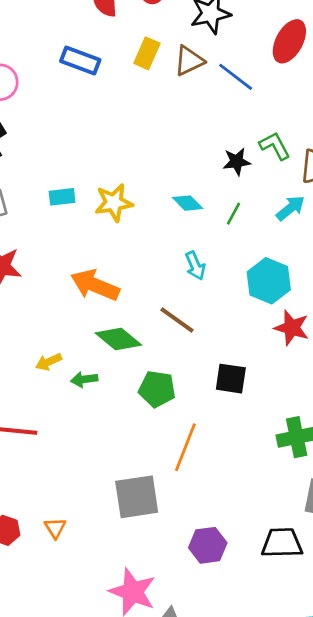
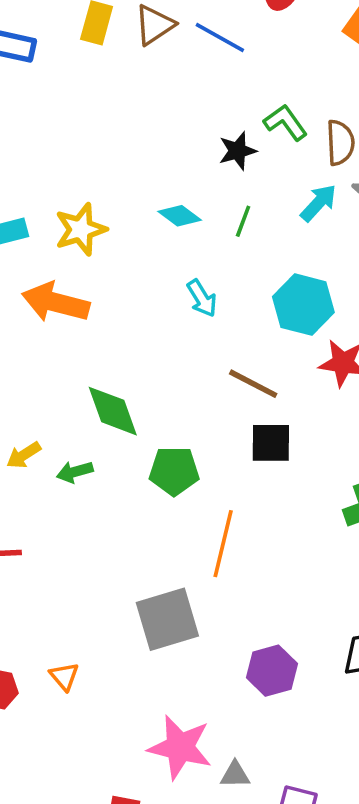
orange arrow: (95, 285) -> (56, 302), moved
brown line: (177, 320) -> (253, 384), moved
green diamond: (118, 339) -> (113, 411), turned 39

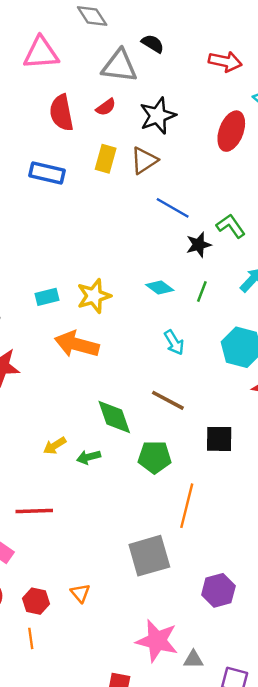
blue line: (220, 38) -> (173, 208), moved
brown line: (253, 384) -> (168, 400), moved

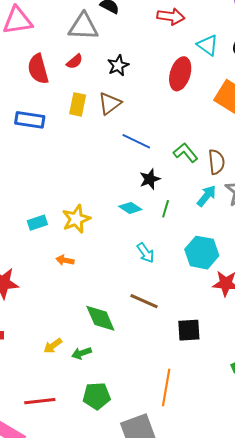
black star: (158, 116) -> (118, 66), size x0.7
black star: (199, 245) -> (150, 179), moved
orange arrow: (77, 344) -> (65, 260), size x0.5
green pentagon: (155, 457) -> (97, 396), moved

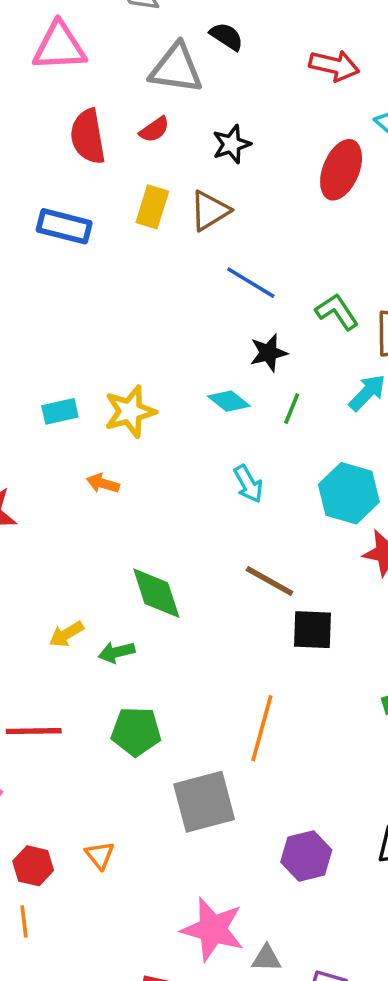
brown line: (144, 301) -> (270, 581), moved

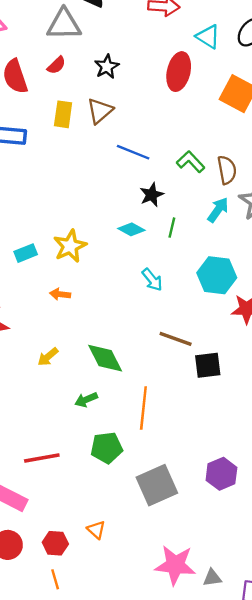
yellow arrow: (66, 634) -> (48, 357), moved
orange line: (262, 728) -> (143, 408), moved
purple hexagon: (306, 856) -> (221, 474), moved

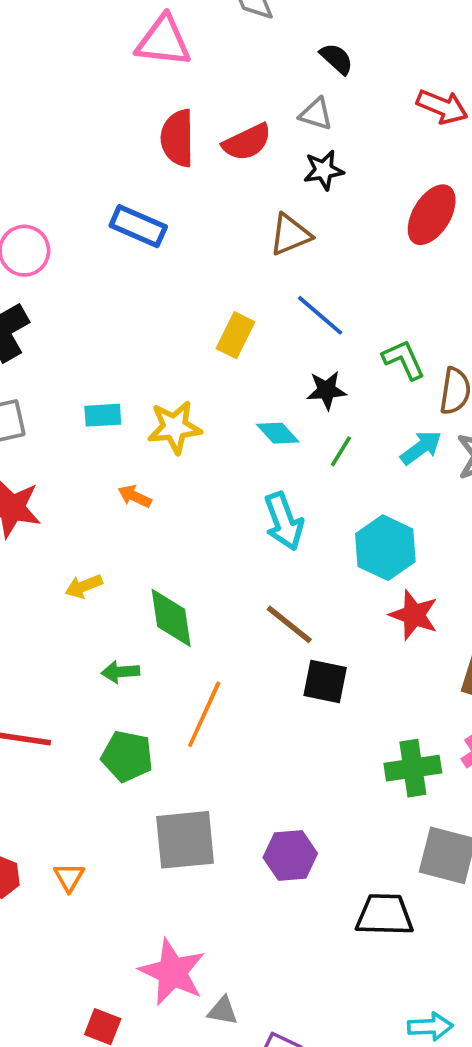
gray triangle: (64, 24) -> (316, 114), moved, size x0.6
red semicircle: (56, 65) -> (247, 142), size x1.5
yellow rectangle: (63, 114) -> (235, 335), moved
cyan arrow: (152, 280) -> (284, 521), size x1.4

